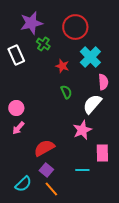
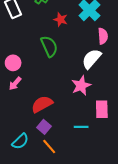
green semicircle: (66, 92) -> (49, 46), moved, size x1.5

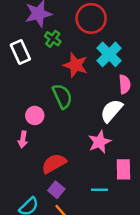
red star: (61, 20) -> (76, 65), size x1.5
pink circle: (13, 63) -> (35, 115), moved
pink arrow: (15, 84) -> (23, 139), turned -32

